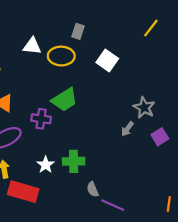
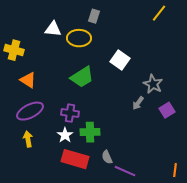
white square: (107, 61) -> (120, 60), moved
purple cross: (41, 119) -> (70, 113), moved
red rectangle: (23, 192) -> (75, 159), moved

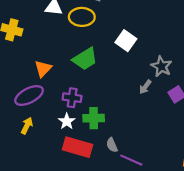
orange triangle: (28, 80) -> (43, 69), moved, turned 42
yellow arrow: (28, 139) -> (27, 126), turned 35

